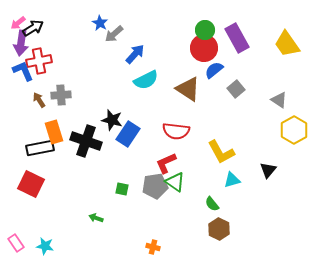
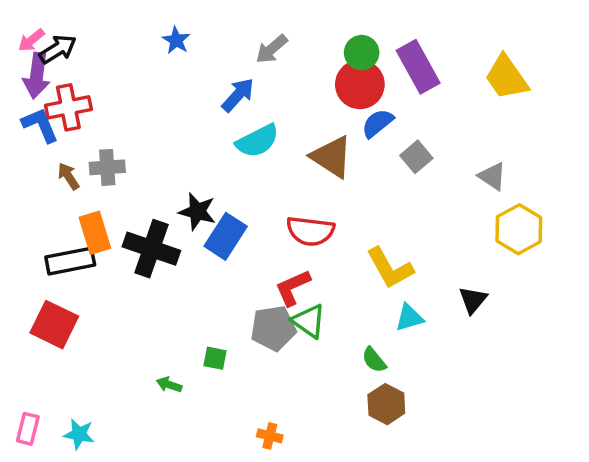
gray arrow: (114, 34) -> (272, 49), moved
green square: (122, 189) -> (215, 358), moved
pink rectangle: (16, 243) -> (28, 429), turned 48

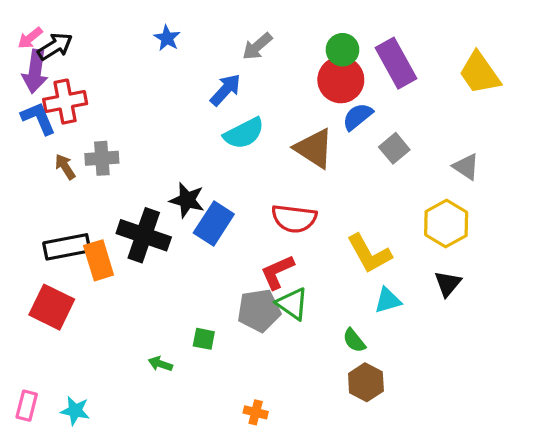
yellow hexagon: (519, 229) -> (446, 224), moved
orange rectangle: (95, 233) -> (99, 260), moved

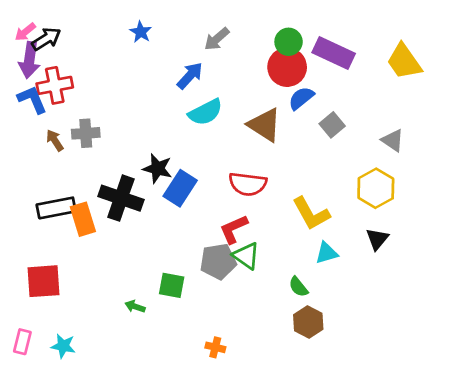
purple rectangle: (396, 63) -> (334, 53), turned -36
red square: (52, 307) -> (43, 281), moved, turned -30
green square: (204, 339) -> (172, 285), size x1.4

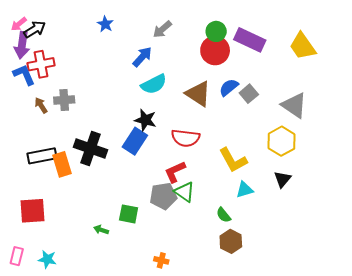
blue semicircle: (301, 98) -> (229, 87), moved
gray triangle: (393, 140) -> (294, 105), size x1.5
black star: (158, 169) -> (145, 120), moved

